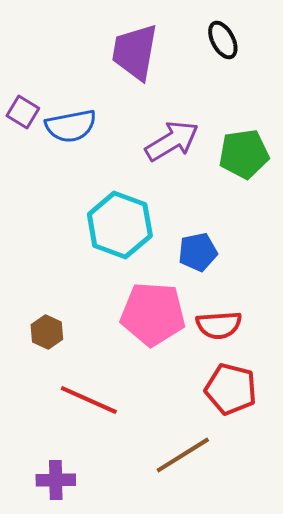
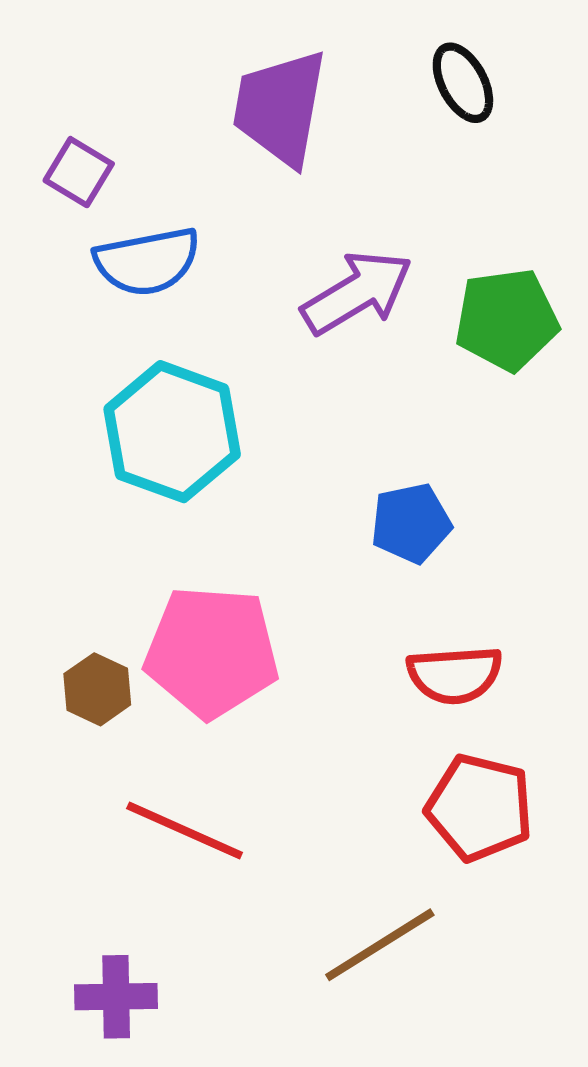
purple square: (23, 112) -> (79, 172), moved
cyan hexagon: (120, 225) -> (172, 432), moved
pink pentagon: (153, 314) -> (212, 652), moved

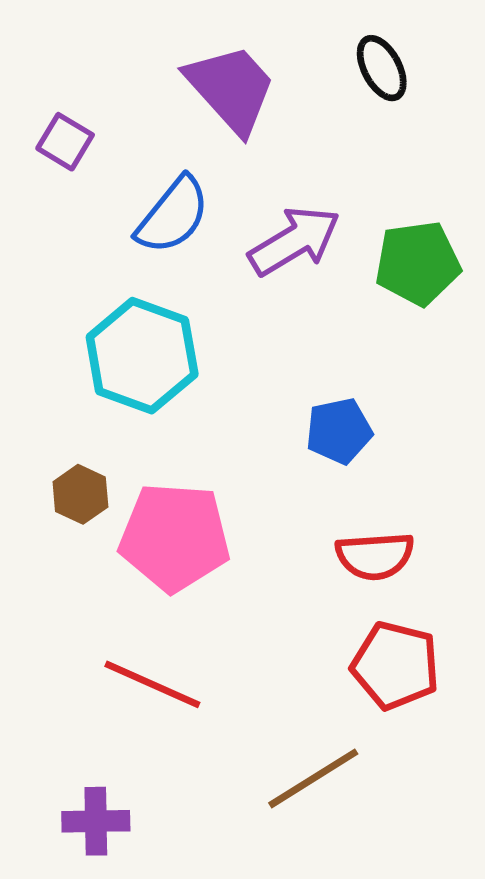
purple trapezoid: (280, 108) -> (231, 89), turned 128
blue semicircle: (147, 261) -> (173, 215), moved, turned -40
brown hexagon: (97, 689) -> (80, 494), moved

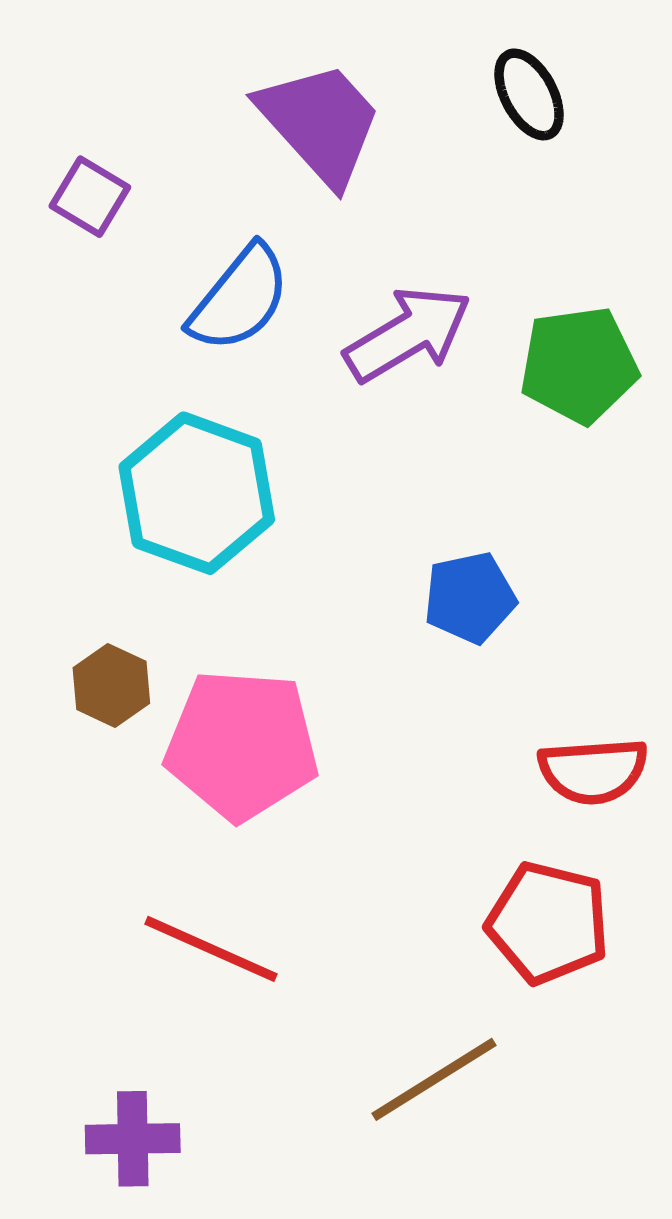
red semicircle: (375, 556) -> (593, 771), moved

